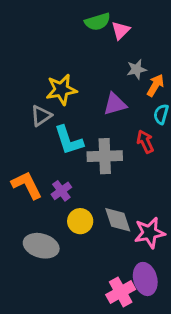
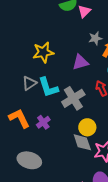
gray triangle: (41, 116) -> (29, 83), moved
gray cross: (105, 156) -> (73, 98), turned -30
yellow circle: (80, 221) -> (87, 127), moved

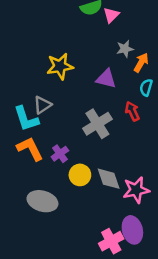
purple triangle: (80, 62) -> (106, 79), turned 30
cyan L-shape: (48, 87) -> (26, 119), moved
yellow circle: (87, 127) -> (80, 175), moved

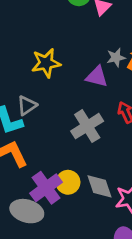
gray star: (125, 49) -> (116, 58), moved
purple cross: (60, 154) -> (46, 188), moved, size x1.6

